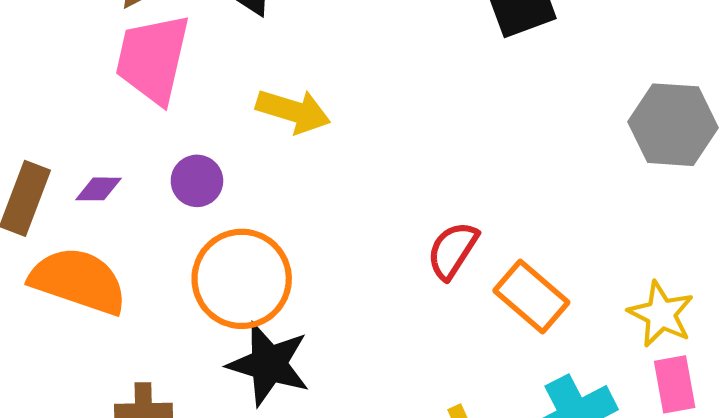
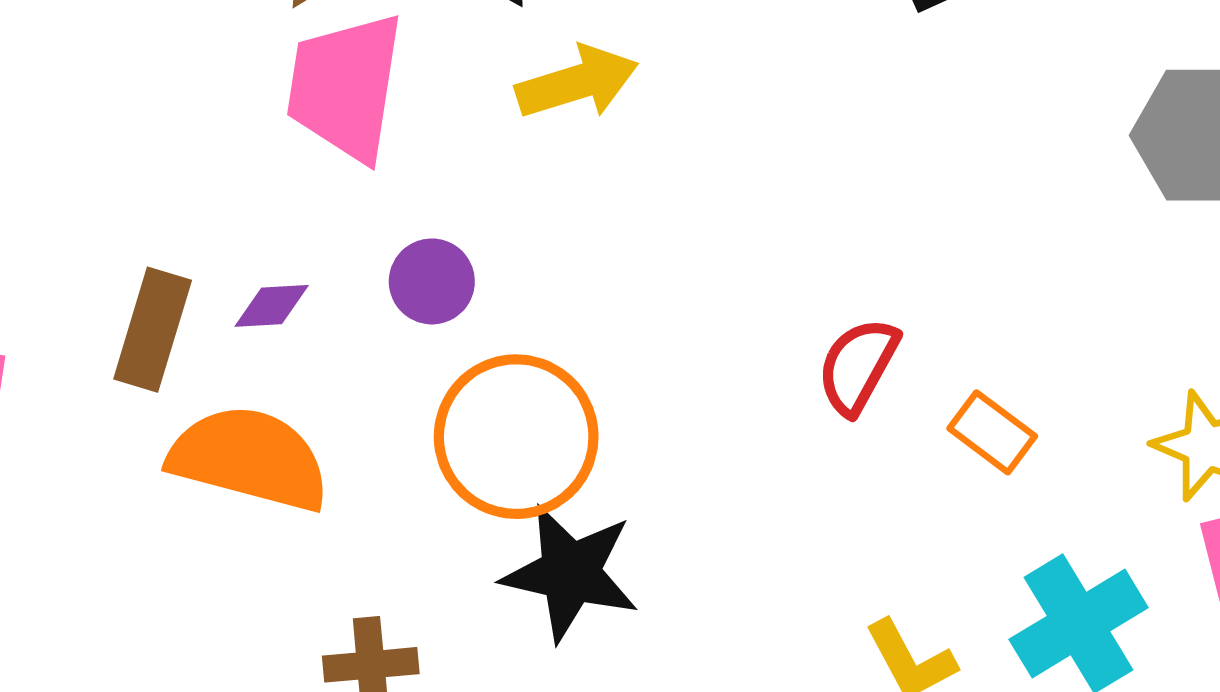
yellow arrow: (293, 111) -> (577, 82), moved, turned -30
orange rectangle: (531, 297) -> (992, 432), size x0.7

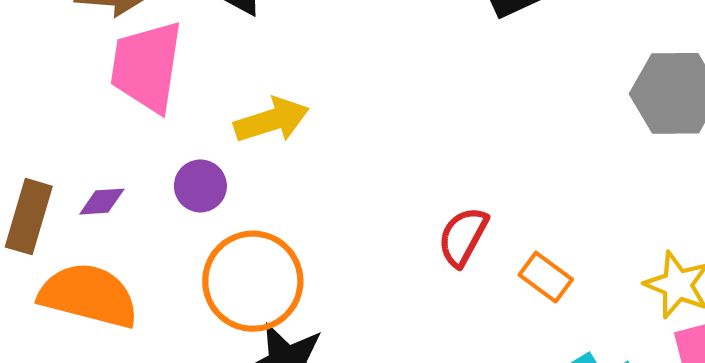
yellow arrow: (577, 82) -> (272, 120), moved

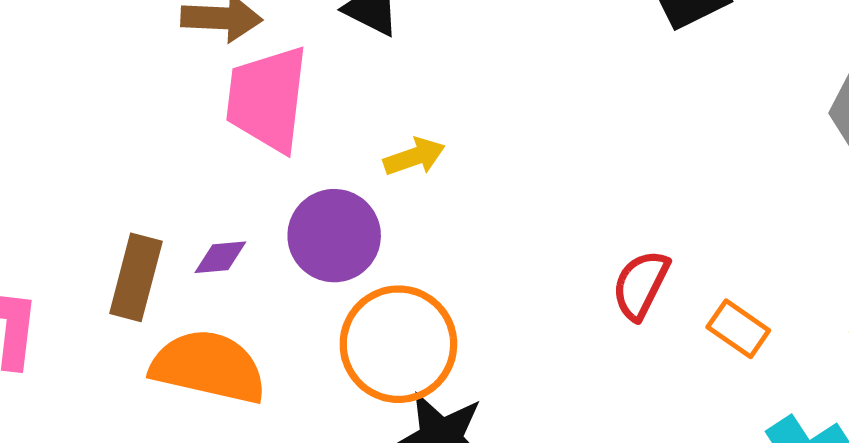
yellow arrow: (272, 120) -> (414, 157), size x0.7
purple circle: (200, 186) -> (334, 236), size x1.5

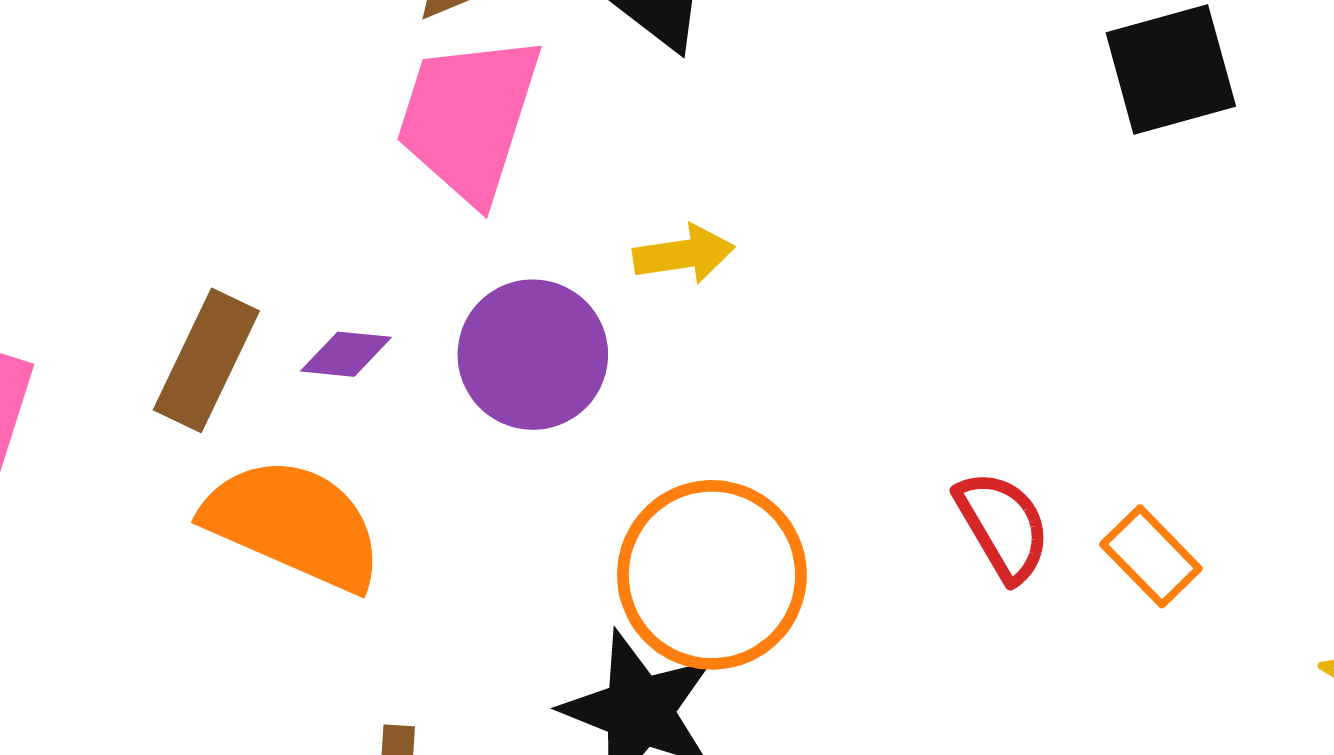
red semicircle: (641, 285) -> (1003, 526), turned 112
orange rectangle: (738, 329) -> (1151, 556), moved
orange circle: (398, 344) -> (712, 575), moved

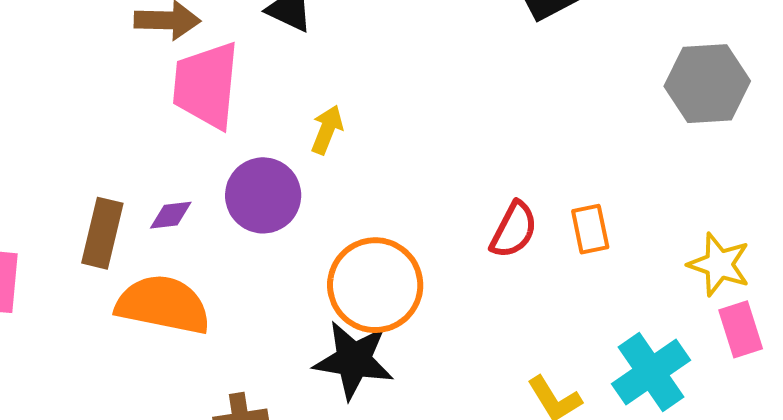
yellow arrow: (684, 254) -> (327, 130), turned -48
red semicircle: (1003, 526) -> (514, 230), turned 70
orange rectangle: (1151, 556) -> (590, 229), turned 45

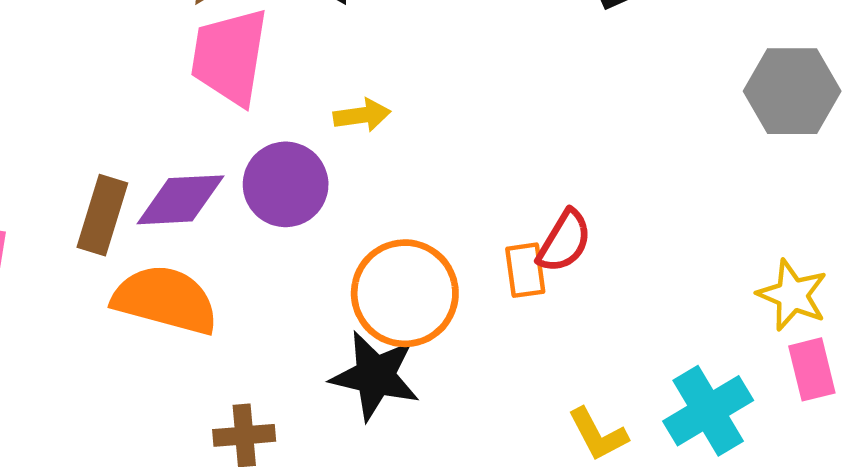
yellow arrow: (327, 130) -> (362, 115), turned 57
purple diamond: (171, 215) -> (180, 200), size x1.8
orange rectangle: (590, 229) -> (525, 270), moved

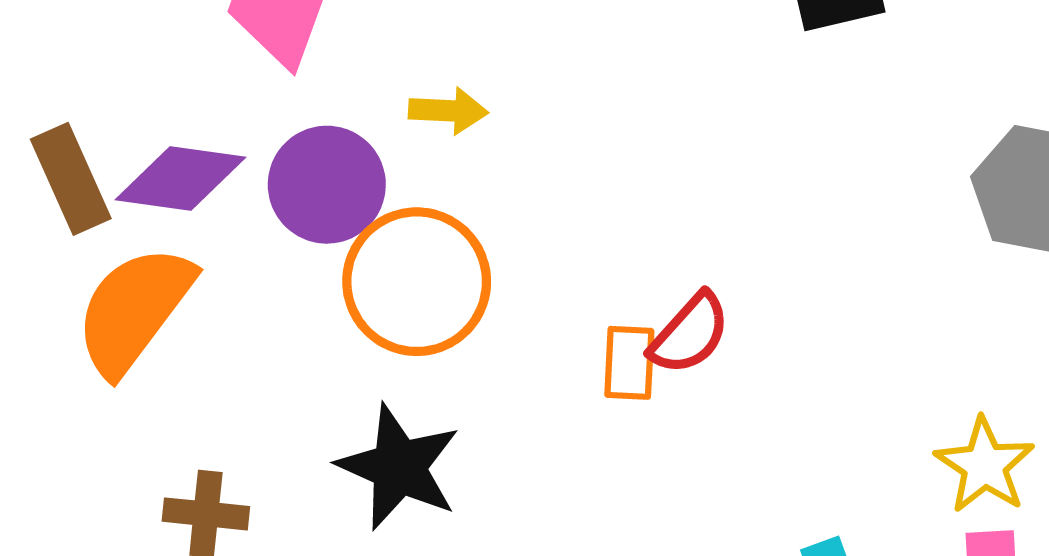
brown rectangle: (102, 215) -> (71, 179), turned -52
orange circle: (405, 293) -> (417, 282), moved
orange semicircle: (165, 300) -> (134, 310), turned -79

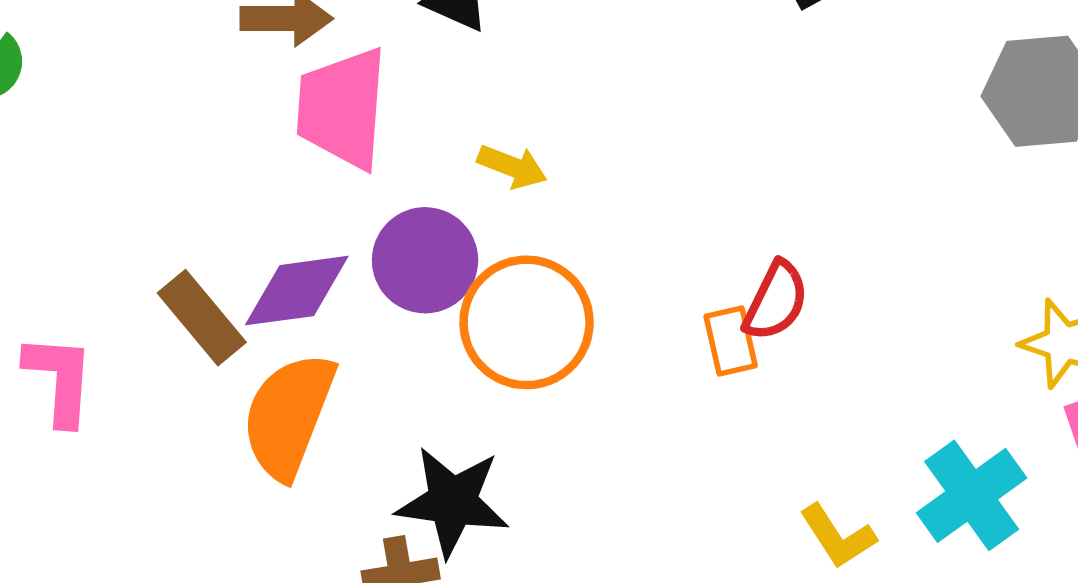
yellow arrow: (448, 111) -> (512, 167), turned 34
black star: (399, 467) -> (452, 502), moved

